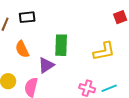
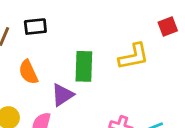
yellow L-shape: (104, 51) -> (134, 56), moved

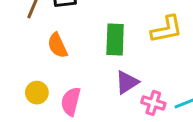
purple triangle: (62, 95) -> (127, 82), moved

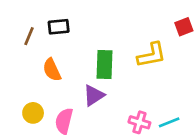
purple triangle: (127, 82) -> (94, 95), moved

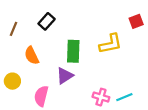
black rectangle: (59, 27) -> (47, 21), moved, turned -42
yellow circle: (33, 113) -> (12, 81), moved

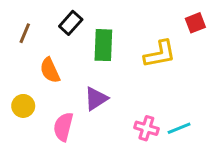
green rectangle: (73, 51) -> (103, 45), moved

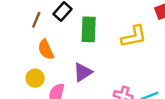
brown line: (25, 33) -> (36, 20), moved
yellow circle: (23, 106) -> (35, 78), moved

